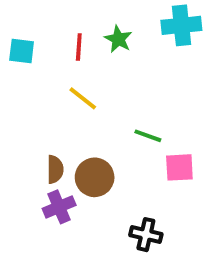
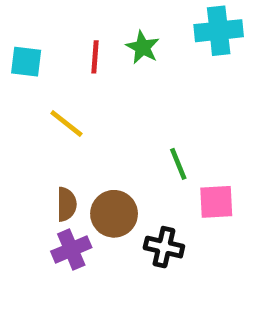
yellow line: (83, 98) -> (66, 123), moved
green line: (148, 136) -> (178, 164), turned 48
black cross: (146, 235) -> (164, 247), moved

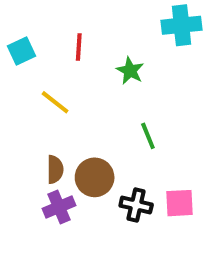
green star: (143, 47) -> (130, 71), moved
cyan square: (26, 62) -> (21, 51), turned -32
pink square: (216, 202) -> (180, 203), moved

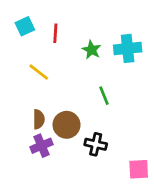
cyan cross: (182, 25) -> (128, 48), moved
cyan square: (21, 51) -> (25, 26), moved
pink square: (180, 203) -> (139, 169), moved

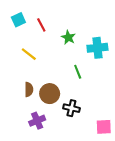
red line: (55, 33) -> (41, 25), turned -32
cyan cross: (128, 48) -> (97, 48), moved
purple cross: (42, 146) -> (37, 121), moved

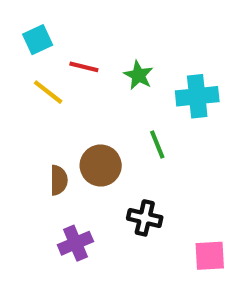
red line: (41, 25) -> (84, 67), moved, turned -48
yellow line: (29, 54) -> (48, 92), moved
brown circle: (50, 94) -> (101, 166), moved

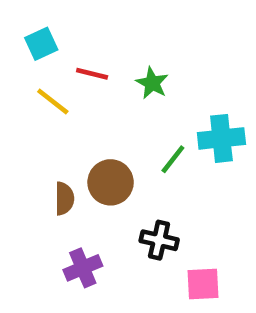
cyan cross: (197, 96) -> (221, 138), moved
green line: (157, 145) -> (173, 159), turned 60
pink square: (210, 256) -> (203, 284), moved

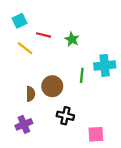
green line: (173, 159) -> (82, 75), turned -32
black cross: (159, 240) -> (65, 116), moved
purple cross: (83, 268) -> (24, 124), moved

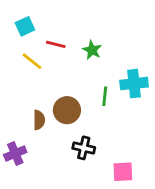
purple cross: (24, 124) -> (15, 154), moved

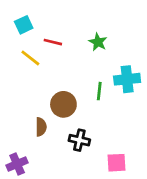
green star: (92, 50) -> (98, 42), moved
brown semicircle: (39, 120) -> (41, 127), moved
purple cross: (15, 154) -> (17, 164), moved

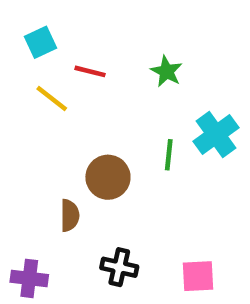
cyan cross: (127, 79) -> (216, 134), turned -30
black cross: (79, 140) -> (119, 267), moved
purple cross: (17, 164) -> (29, 278), turned 30

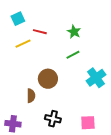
yellow line: (52, 98) -> (23, 44), turned -63
cyan cross: (216, 134) -> (96, 78), moved
green line: (169, 155) -> (73, 55), moved, turned 56

